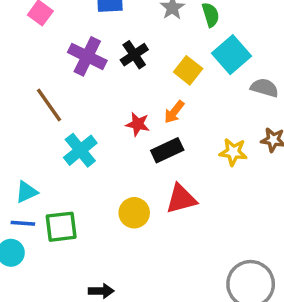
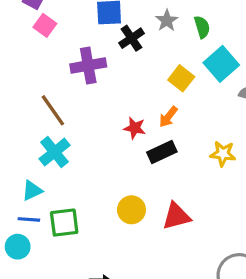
black cross: (134, 55) -> (131, 38), moved
purple cross: (87, 56) -> (88, 65), turned -36
cyan cross: (80, 150) -> (55, 152), moved
red triangle: (181, 199) -> (176, 216), moved

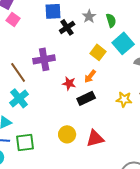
purple cross: (88, 65) -> (44, 59), moved

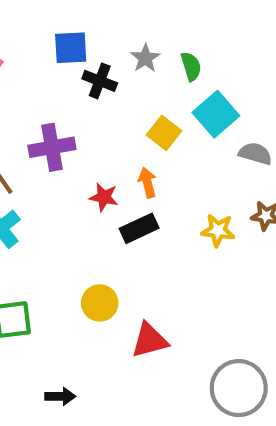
black cross: (67, 27) -> (100, 81), turned -35
orange arrow: (90, 76) -> (147, 183), turned 128
red triangle: (95, 138) -> (149, 340), moved

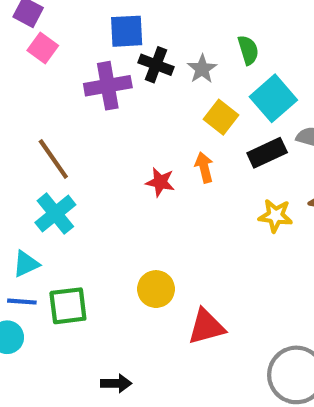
gray star: (145, 58) -> (202, 69), moved
purple cross: (52, 147) -> (108, 86), moved
black rectangle: (139, 228) -> (267, 153), moved

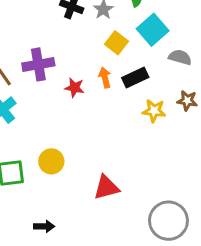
purple cross: (108, 86) -> (38, 64), moved
black rectangle: (267, 153) -> (135, 77), moved
yellow circle: (156, 289) -> (51, 161), moved

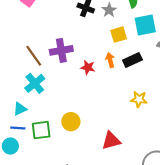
cyan square: (153, 30) -> (145, 25), turned 30
yellow square: (116, 43) -> (119, 35), turned 35
yellow star: (154, 111) -> (139, 99), moved

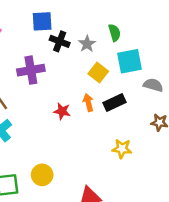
yellow square: (119, 35) -> (98, 73), turned -35
purple cross: (61, 50) -> (31, 70), moved

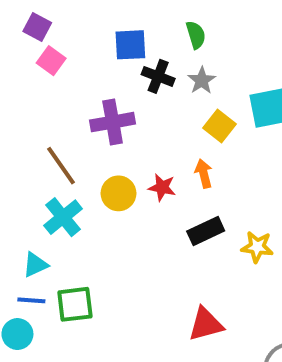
green semicircle: (114, 33) -> (196, 35), moved
black rectangle: (114, 102) -> (206, 231), moved
yellow circle: (42, 175) -> (118, 193), moved

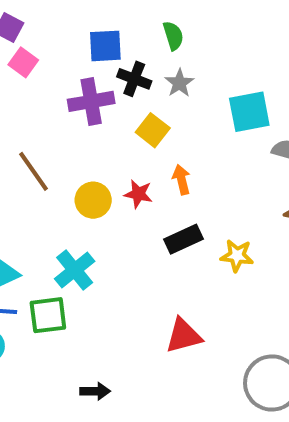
purple cross: (113, 122) -> (91, 101), moved
yellow square: (220, 126) -> (153, 130), moved
cyan cross: (63, 217) -> (75, 270), moved

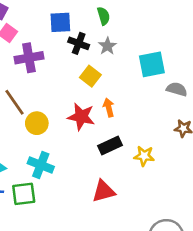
purple cross: (91, 101) -> (29, 58), moved
red star: (138, 194) -> (81, 117), size x1.5
yellow circle: (93, 200) -> (37, 123), moved
cyan cross: (75, 270) -> (41, 165), turned -30
red triangle: (184, 336) -> (103, 191), moved

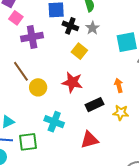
orange arrow: (109, 107) -> (119, 85), moved
cyan cross: (41, 165) -> (54, 122), moved

